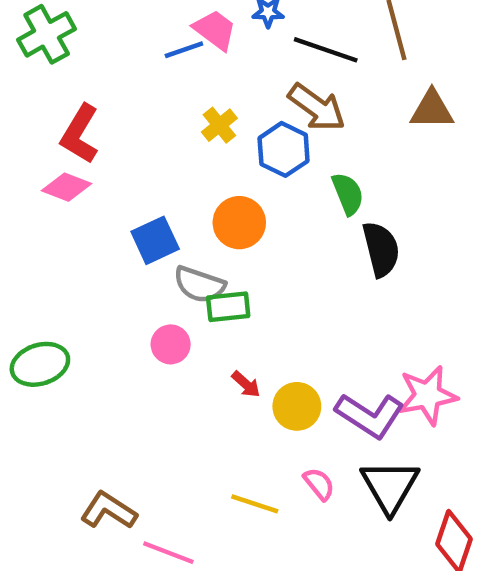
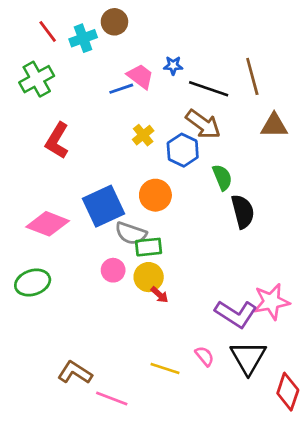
pink diamond: (66, 187) -> (48, 224), moved, size x1.4
blue square: (155, 240) -> (104, 206), size x1.4
yellow circle: (297, 406) -> (149, 277), moved

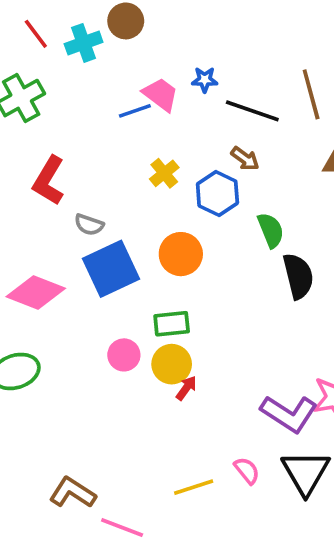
brown arrow: (203, 124) -> (245, 159), size x0.6
gray semicircle: (131, 233) -> (89, 225), moved, size x0.7
red arrow: (159, 295) -> (186, 388), turned -96
yellow line: (165, 368) -> (194, 487), turned -36

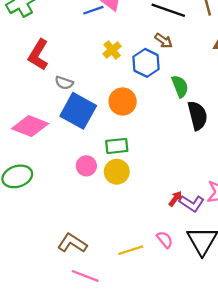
blue square: (111, 269) -> (78, 111), turned -36
red arrow: (186, 388) -> (175, 199), moved
purple L-shape: (289, 414) -> (192, 203), size x0.7
brown L-shape: (73, 493) -> (72, 243), moved

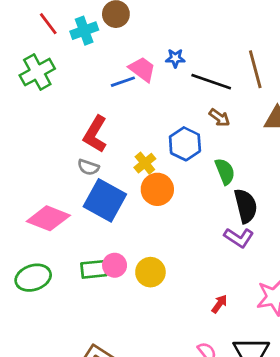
brown arrow: (164, 41) -> (219, 118), moved
yellow cross: (112, 50) -> (145, 163), moved
red L-shape: (38, 55) -> (95, 134), moved
green rectangle: (117, 146) -> (94, 269), moved
purple L-shape: (192, 203) -> (239, 238), moved

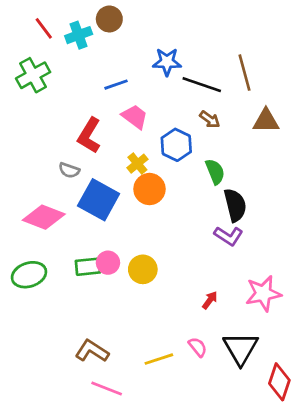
blue star: (175, 58) -> (167, 62), size x1.5
pink trapezoid: (142, 69) -> (135, 117), moved
gray semicircle: (88, 167) -> (69, 170), moved

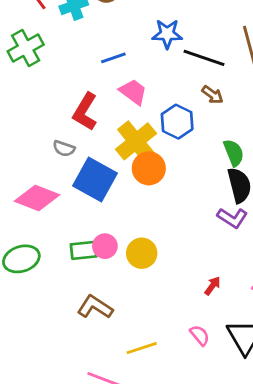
yellow cross: (137, 164) -> (136, 141), size x1.8
green semicircle: (215, 172) -> (234, 153), moved
brown L-shape: (92, 351) -> (95, 307), moved
yellow line: (159, 359) -> (142, 348), moved

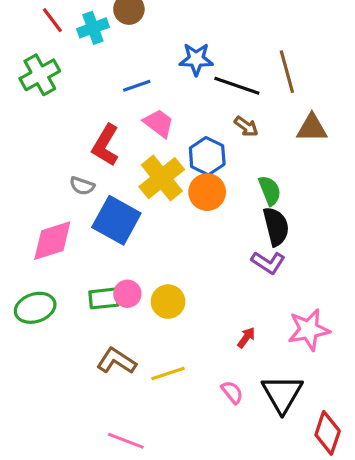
orange circle: (149, 168) -> (207, 192), moved
pink diamond: (37, 198) -> (52, 241), turned -39
yellow line: (142, 348) -> (168, 373), moved

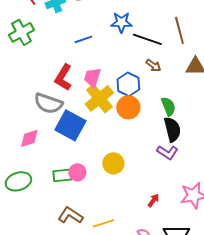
pink trapezoid: (159, 123) -> (92, 77), moved, turned -110
gray semicircle: (82, 186) -> (48, 103), size x1.8
pink diamond: (52, 241) -> (29, 138), size x0.7
yellow circle: (168, 302) -> (113, 163), moved

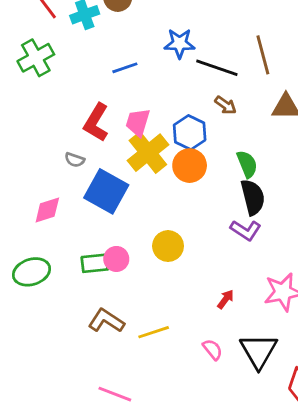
gray semicircle: (48, 103) -> (75, 160), size x0.5

